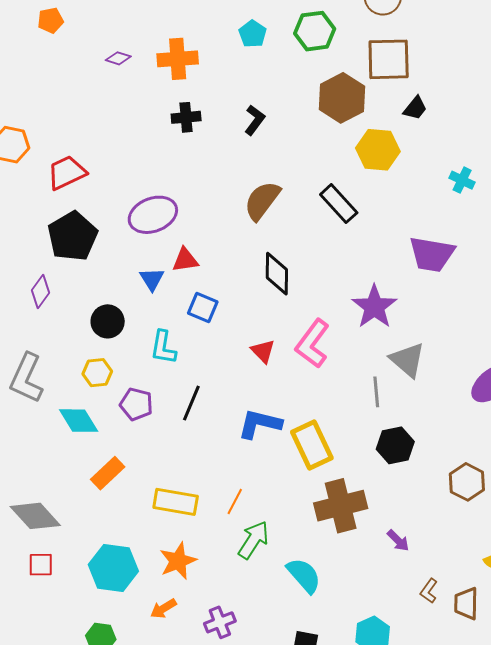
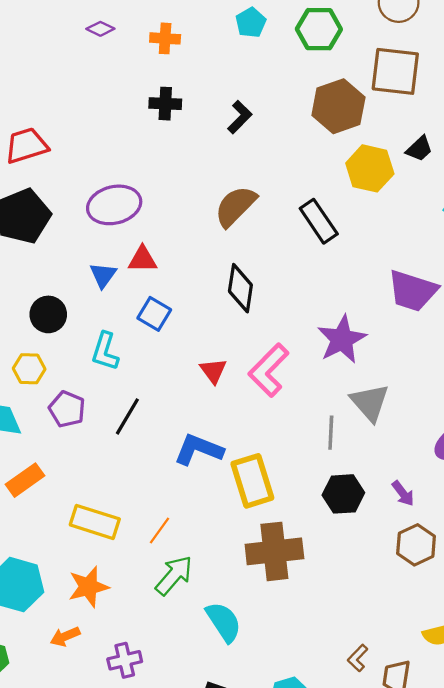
orange cross: (178, 59) -> (165, 38), size x0.7
black trapezoid: (415, 108) -> (419, 149), moved
purple arrow: (398, 541) -> (403, 493), moved

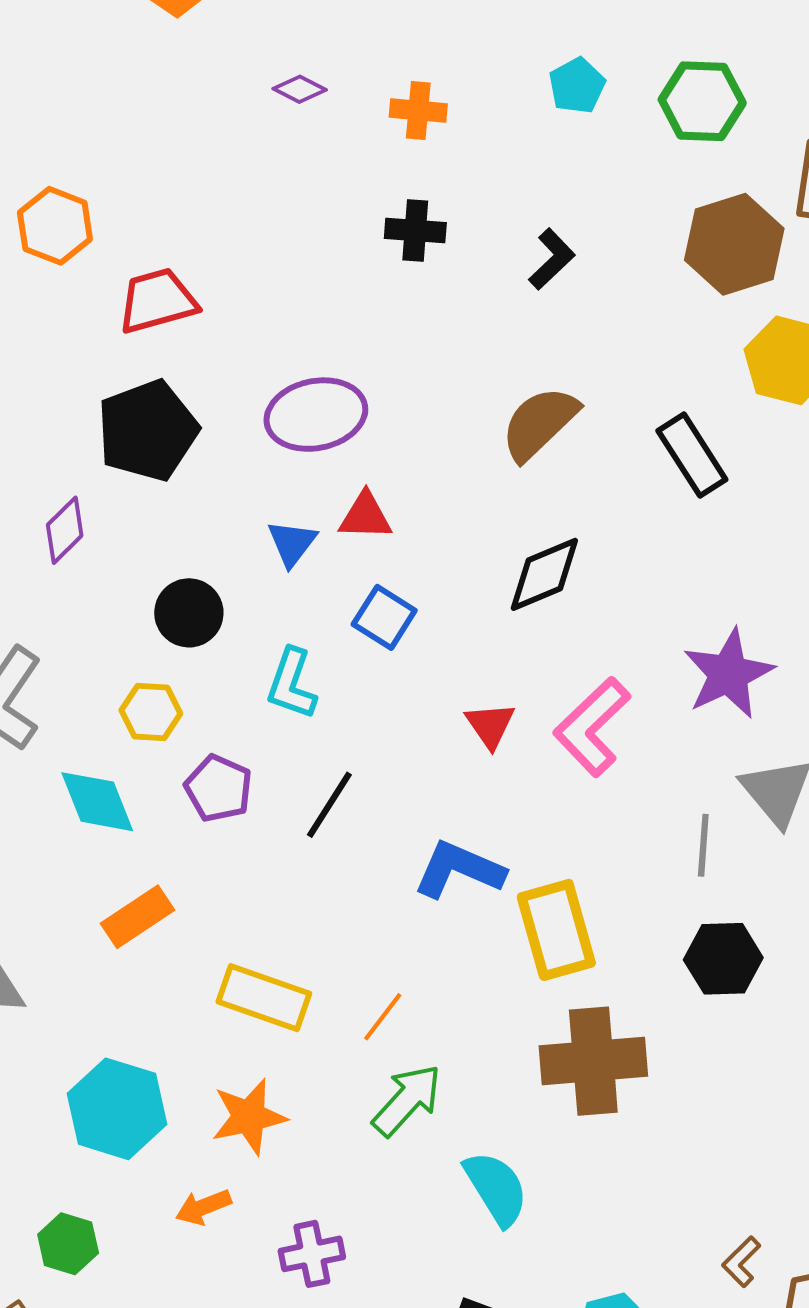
black diamond: (240, 288) -> (544, 574), turned 57

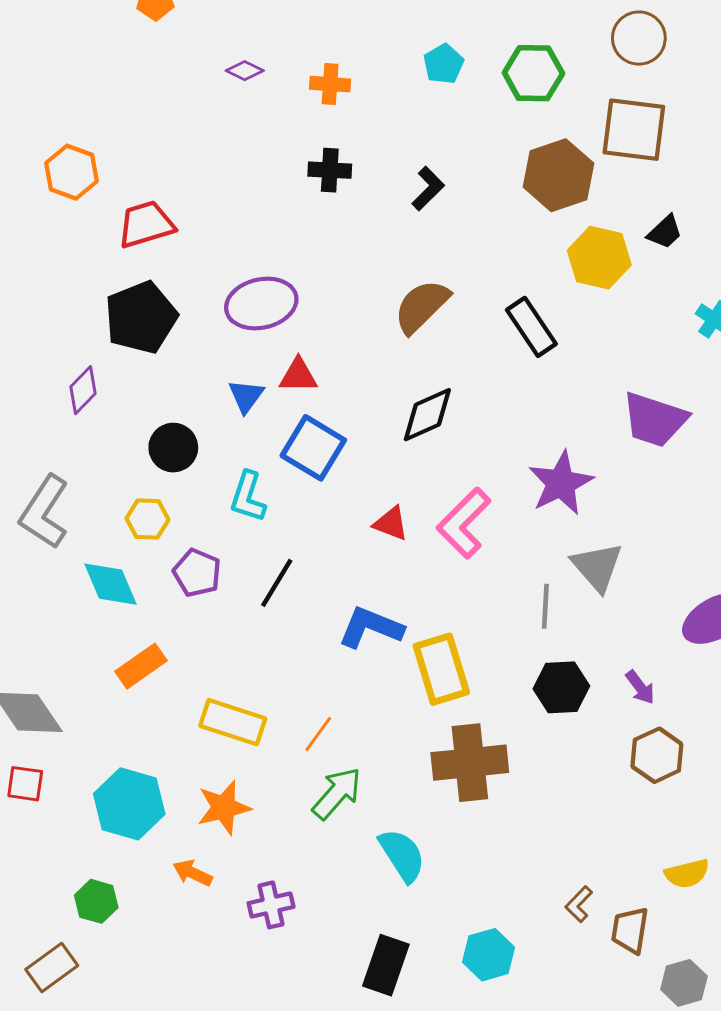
blue square: (384, 617) -> (313, 448), size x1.4
red triangle: (490, 725) -> (391, 523), turned -33
orange arrow: (203, 1207) -> (193, 873), turned 48

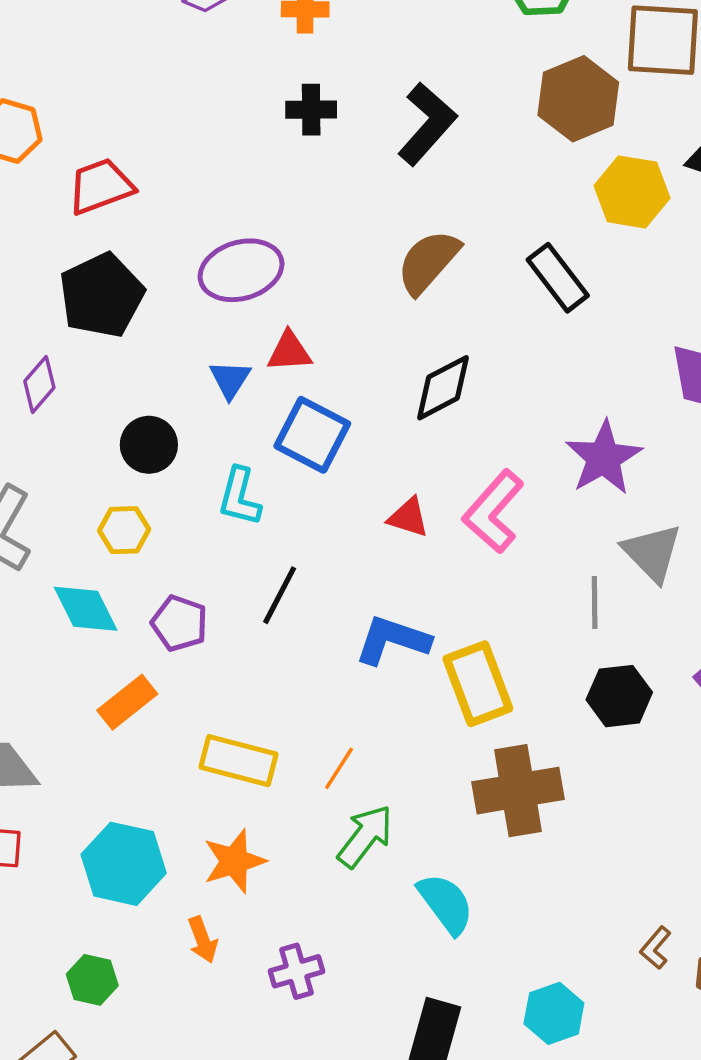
black L-shape: (428, 189) -> (427, 124), size x1.6
purple pentagon: (197, 573) -> (179, 623), moved
orange arrow: (193, 873) -> (203, 940), turned -132

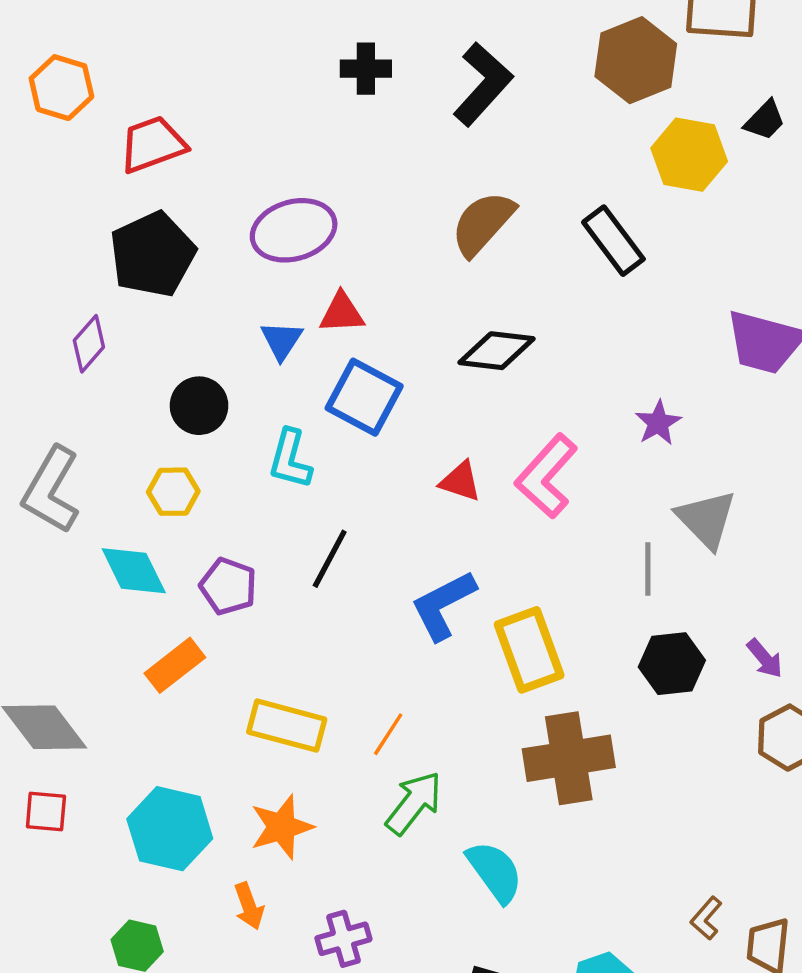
black diamond: (443, 388) -> (497, 351), turned 34
purple star: (604, 458) -> (658, 423), size x0.6
blue L-shape: (392, 640) -> (443, 605), turned -46

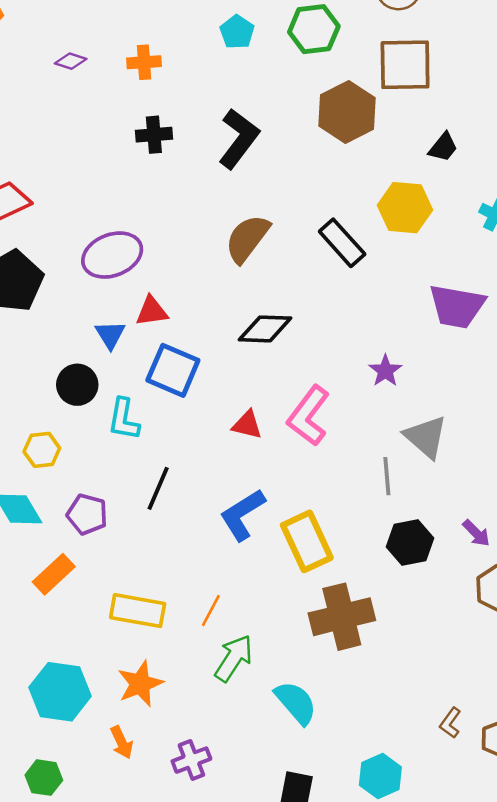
yellow hexagon: (689, 155) -> (405, 208), moved
black circle: (199, 406) -> (77, 385), moved

